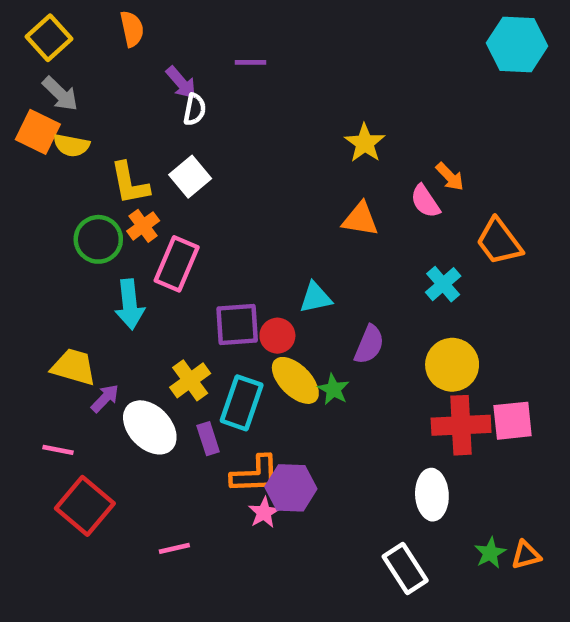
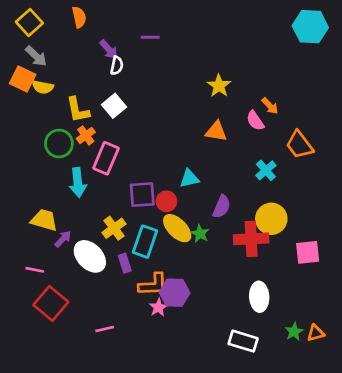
red cross: (461, 425) -> (251, 239), moved
white rectangle: (405, 569) -> (243, 341), turned -40

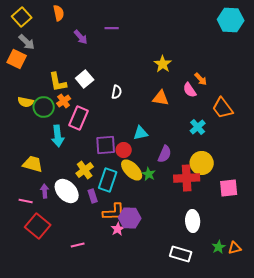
white semicircle: (117, 66) -> (117, 92), moved
yellow semicircle: (43, 87) -> (26, 102), moved
purple arrow: (63, 239) -> (45, 191), moved, turned -48

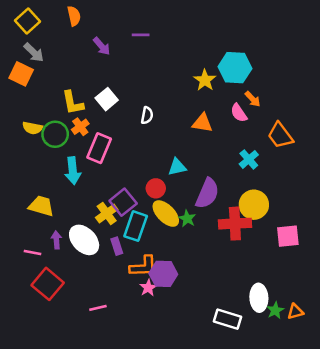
cyan hexagon: (231, 20) -> (235, 68), moved
purple square: (106, 145) -> (123, 202), moved, turned -35
purple semicircle: (165, 154) -> (207, 193), size x1.4
white ellipse: (193, 221) -> (259, 298), moved

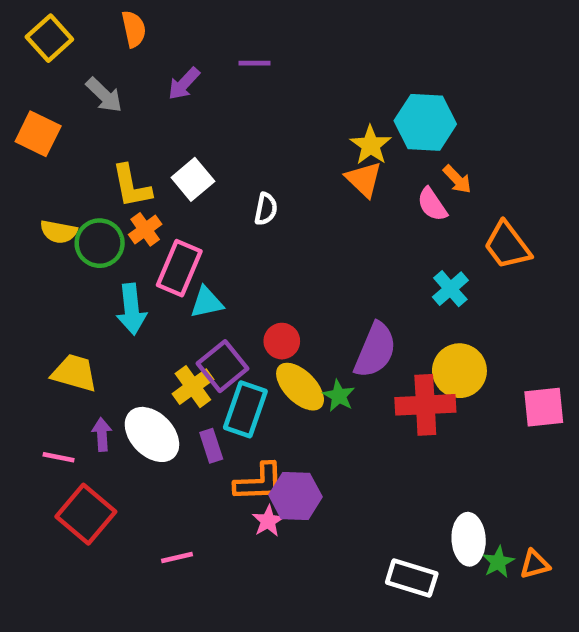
purple arrow: (102, 46) -> (184, 84), turned 84
gray arrow: (34, 52) -> (104, 95), moved
orange triangle: (202, 123) -> (364, 179), moved, turned 35
cyan triangle: (177, 167) -> (207, 302), moved
pink square: (288, 236) -> (544, 407), moved

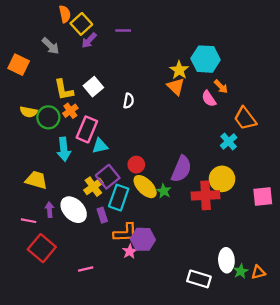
yellow square: (49, 38) -> (81, 24), moved
cyan cross: (450, 289) -> (229, 142), moved

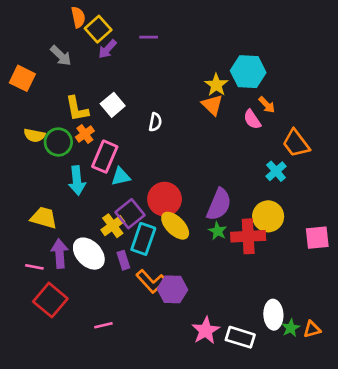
red circle: (136, 165) -> (165, 199), size x1.6
green star: (164, 191) -> (218, 231), moved
purple arrow: (49, 210) -> (60, 254), size x1.5
orange L-shape: (125, 233) -> (151, 281), turned 50
pink star: (130, 251) -> (206, 331), moved, size x1.5

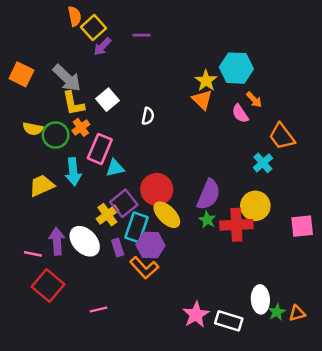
gray arrow: (61, 56) -> (67, 78), moved, size x1.4
yellow trapezoid: (44, 218) -> (42, 186), moved, turned -40
purple hexagon: (172, 289) -> (150, 245), moved

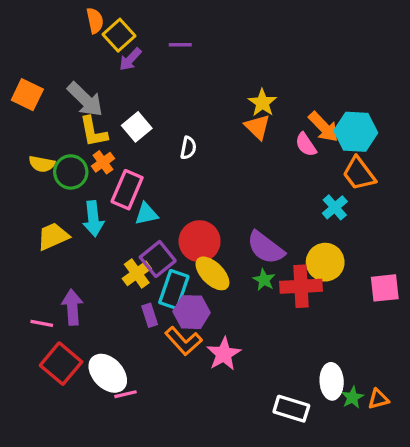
cyan hexagon: (236, 68) -> (356, 132), moved
orange arrow: (254, 100) -> (324, 127), size x1.5
purple semicircle: (209, 194) -> (266, 248), turned 104
white ellipse: (85, 241) -> (108, 373), moved
pink star: (196, 315) -> (224, 354), moved

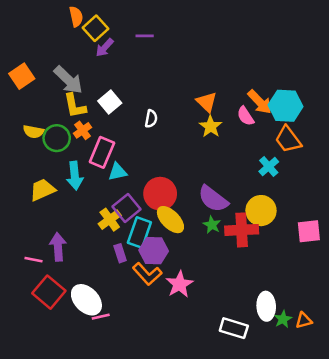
orange square: (27, 95) -> (22, 76), turned 30
yellow star: (262, 103) -> (211, 126), moved

